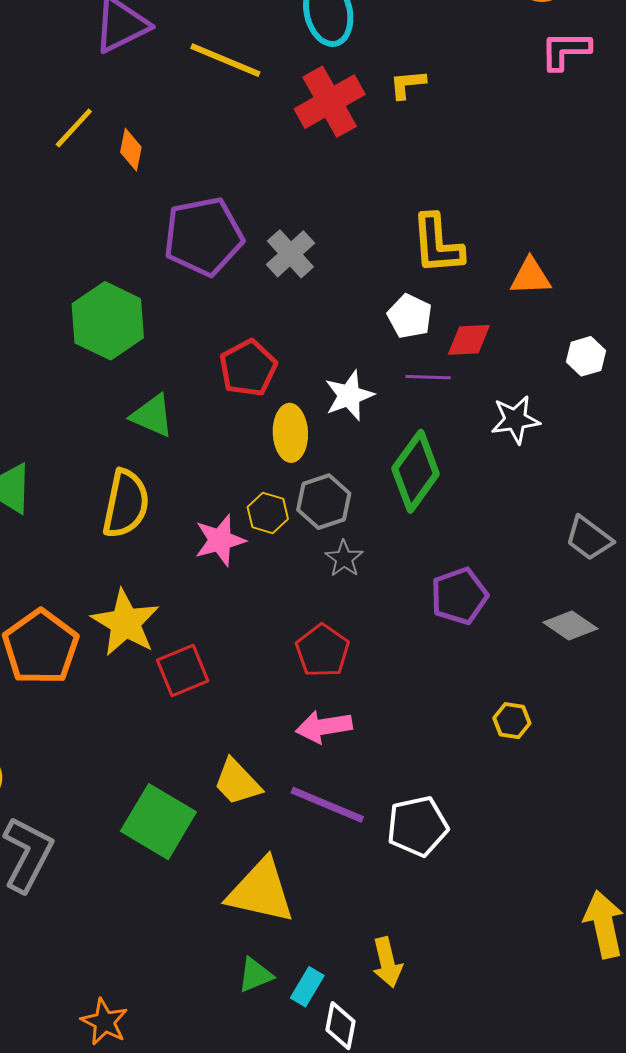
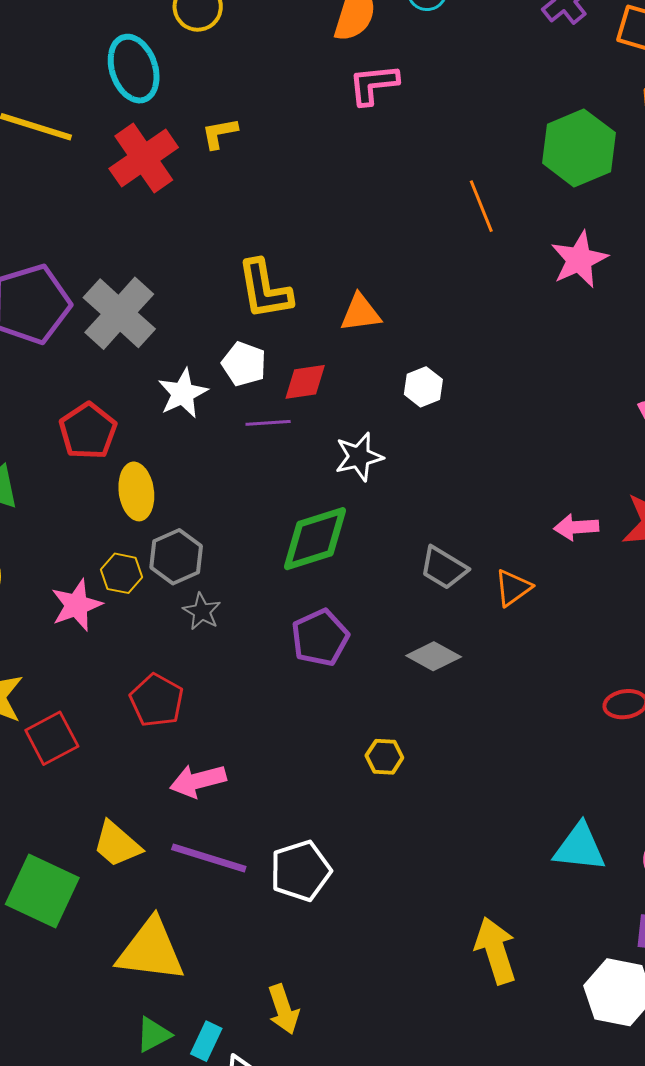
gray cross: (290, 254) -> (119, 313), size x1.5
white star: (349, 396) -> (183, 393), moved
green diamond: (416, 471) -> (315, 539), moved, turned 42
red pentagon: (323, 651) -> (157, 700), moved

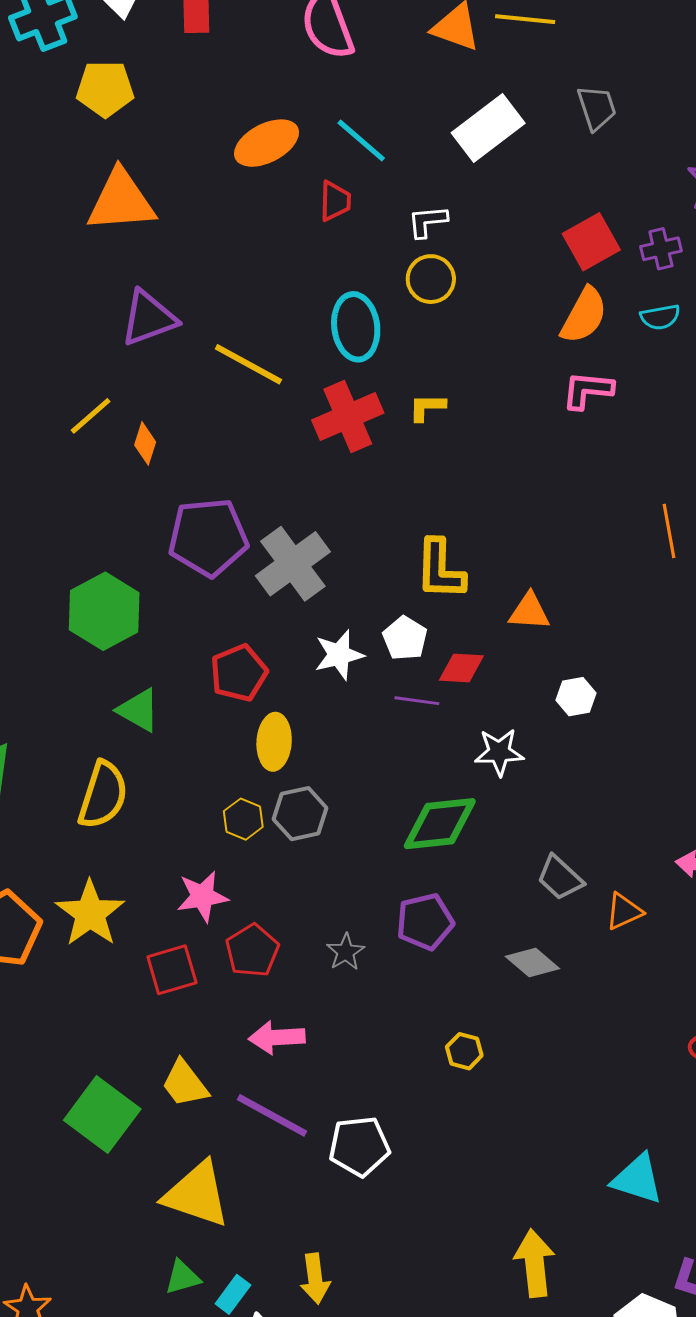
pink star: (77, 605) -> (202, 896), moved
gray star: (202, 611) -> (346, 952), moved
red square: (52, 738) -> (172, 970), moved

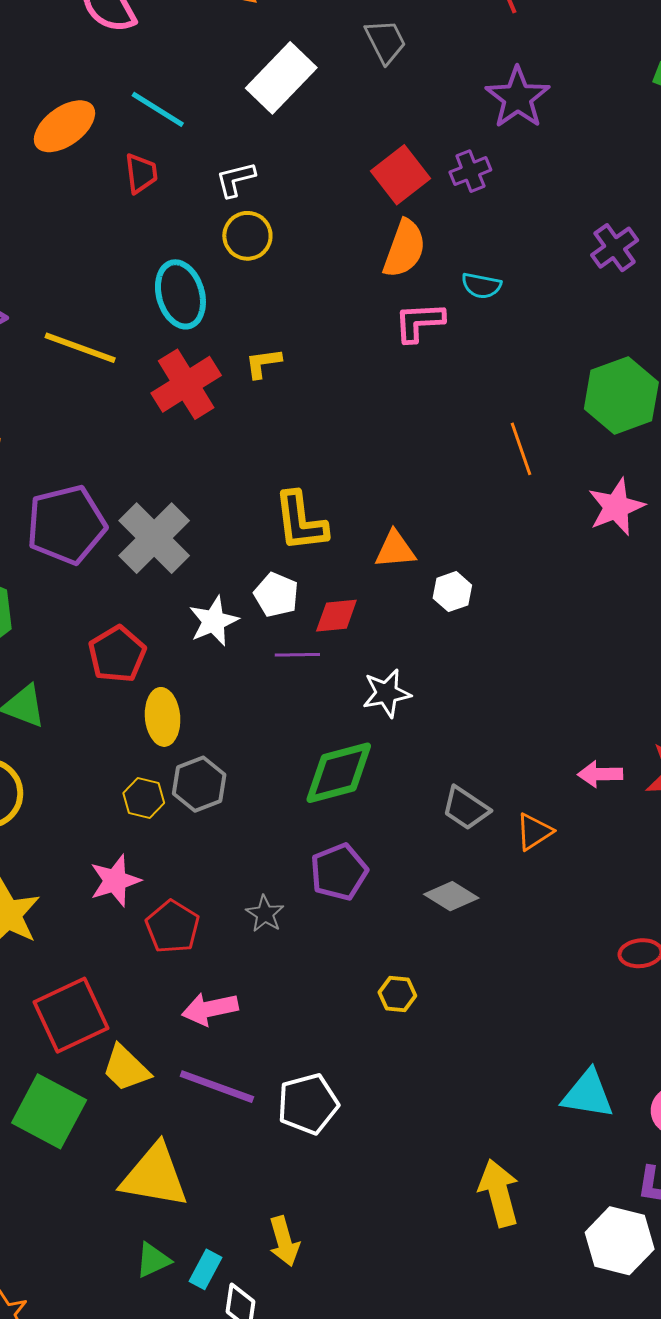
cyan semicircle: (660, 317) -> (481, 286), moved, turned 30
white hexagon: (576, 697) -> (452, 592), moved
red square: (172, 970) -> (71, 1015), moved, size x1.4

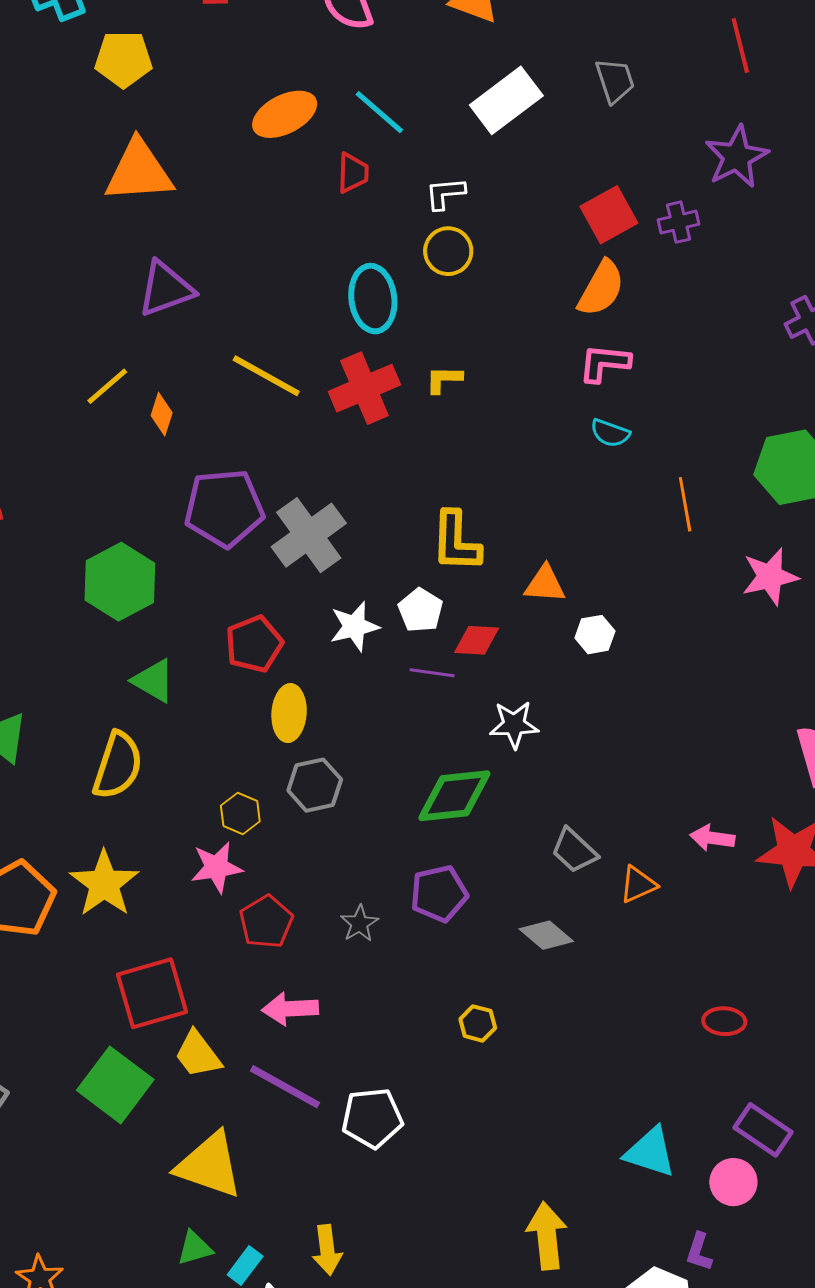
cyan semicircle: (481, 286) -> (610, 433), moved
yellow line: (80, 348) -> (266, 376), moved
yellow hexagon: (144, 798) -> (240, 813), moved

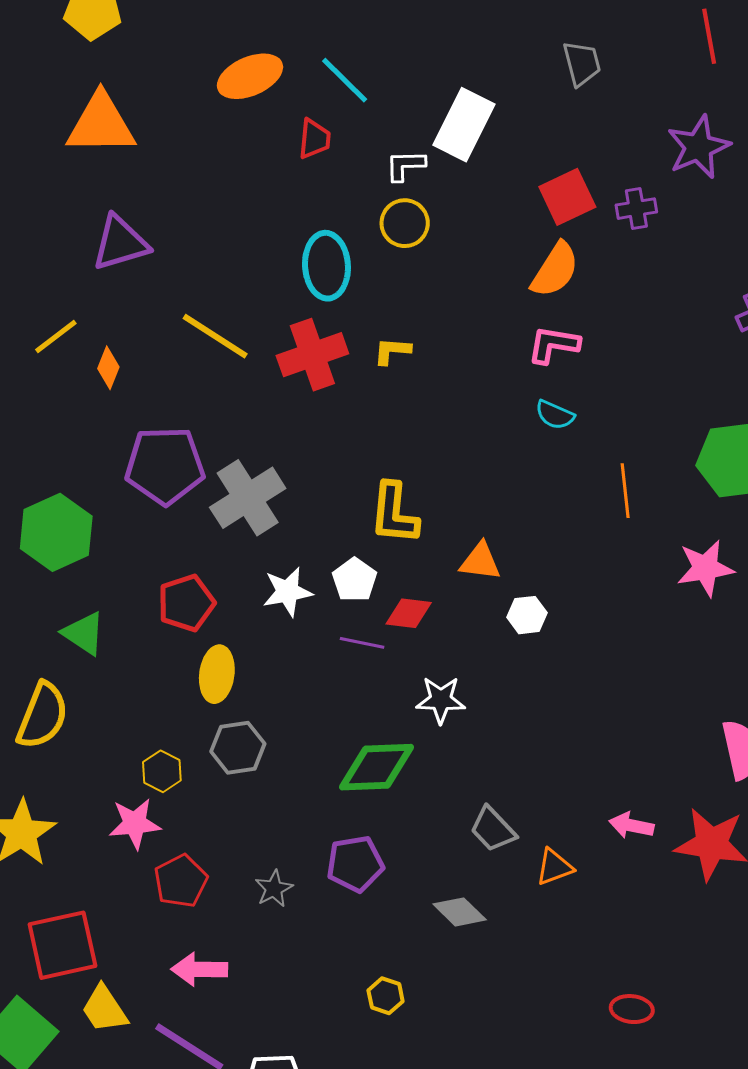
white rectangle: (506, 100) -> (464, 125), moved, turned -30

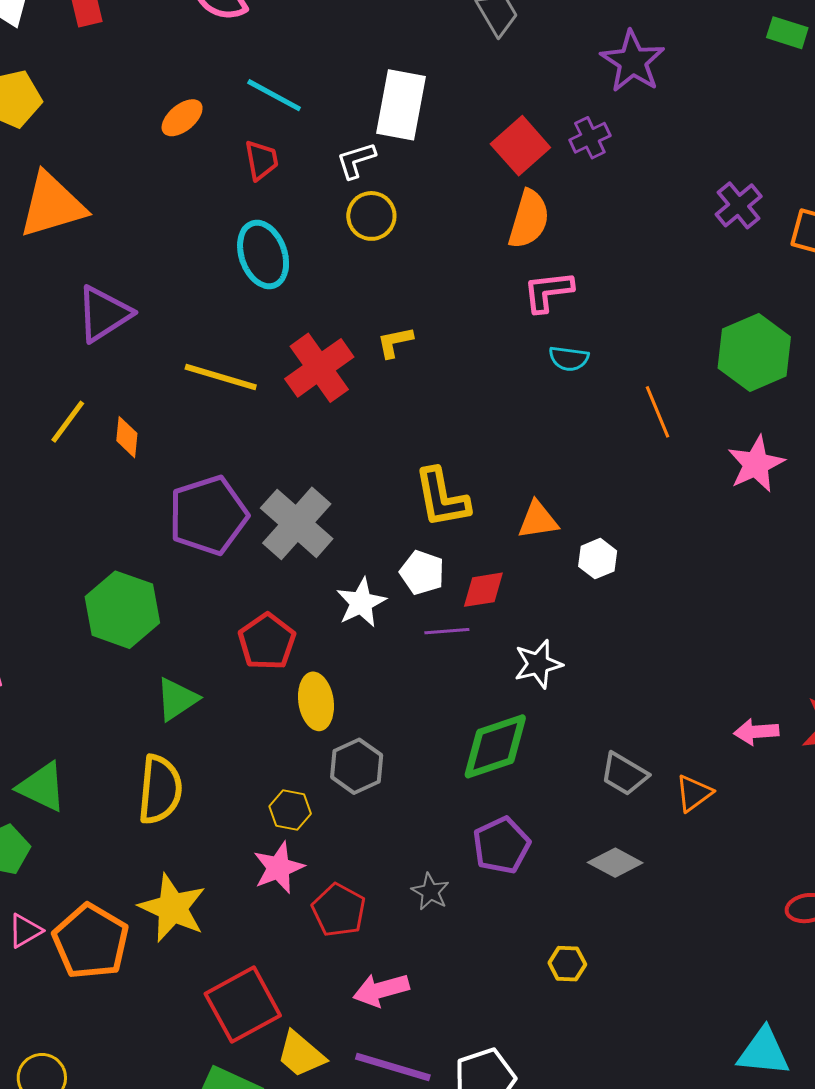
orange ellipse: (250, 76) -> (182, 118), size x0.7
cyan ellipse: (326, 266) -> (263, 254), moved
green triangle: (84, 633) -> (177, 699), turned -51

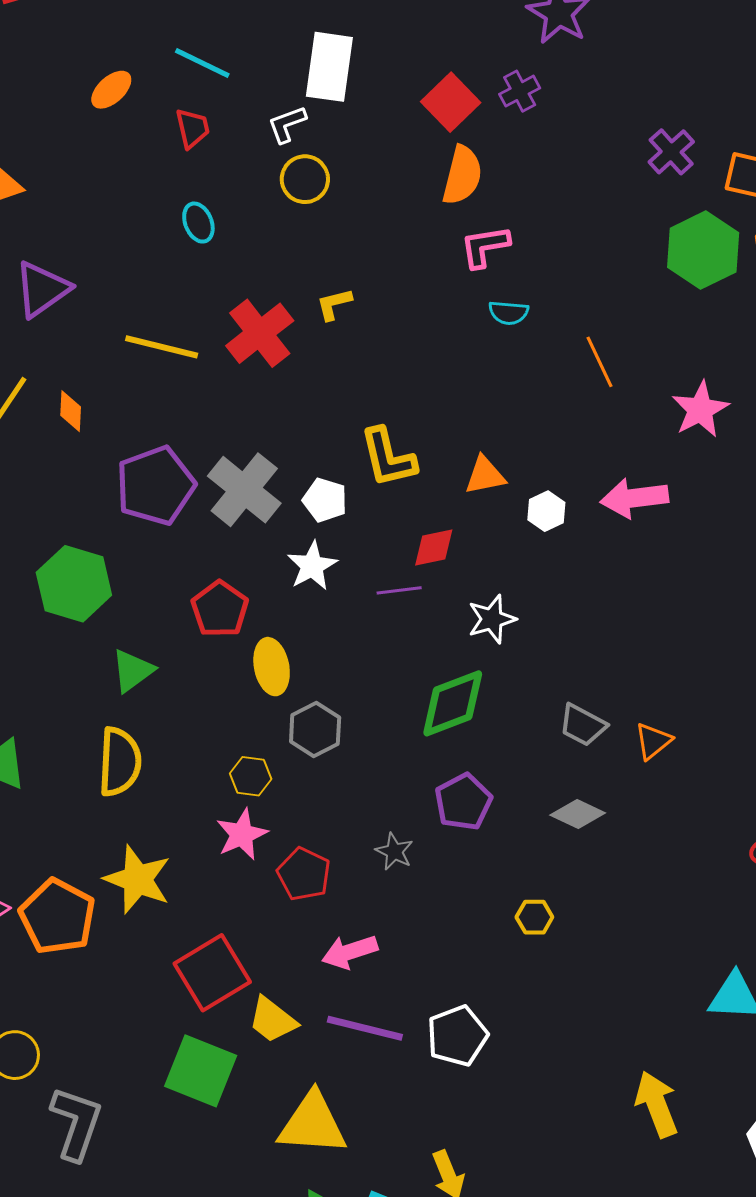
cyan ellipse: (263, 254) -> (198, 223), size x0.6
green hexagon: (754, 353) -> (703, 250), moved
white pentagon: (422, 573) -> (325, 500), moved
pink arrow: (756, 732) -> (634, 498), moved, size x1.5

